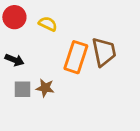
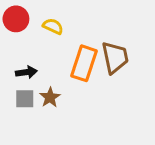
black arrow: (14, 60) -> (26, 72), moved, turned -30
brown star: (45, 88) -> (50, 97), turned 30

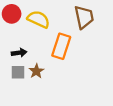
yellow semicircle: (53, 26) -> (39, 19), size x1.5
brown trapezoid: (115, 57) -> (84, 17), moved

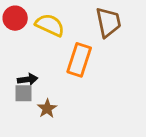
black arrow: (19, 53) -> (28, 79), moved
brown star: (36, 71) -> (47, 109), moved

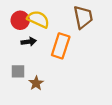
red circle: (15, 18) -> (20, 20), moved
black arrow: (28, 79) -> (29, 42), moved

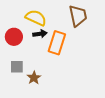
red circle: (20, 20) -> (14, 37), moved
black arrow: (29, 42) -> (40, 34), moved

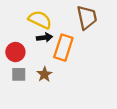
red circle: (14, 37) -> (15, 52), moved
brown star: (34, 78) -> (44, 74), moved

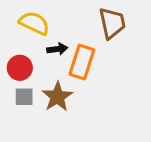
yellow semicircle: (40, 20) -> (34, 23), moved
brown star: (44, 74) -> (57, 97), size x1.5

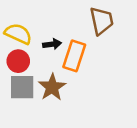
yellow semicircle: (34, 23) -> (18, 34), moved
gray square: (24, 97) -> (22, 87), size x1.5

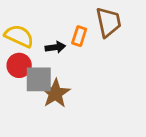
orange rectangle: (74, 56) -> (79, 36), moved, size x0.6
gray square: (22, 87) -> (39, 79), moved

